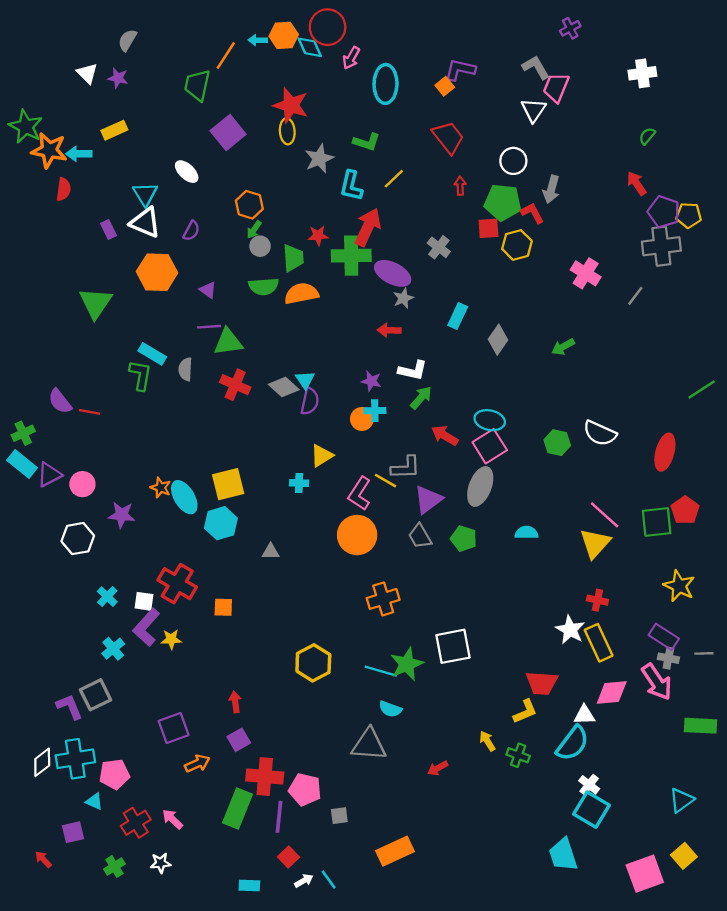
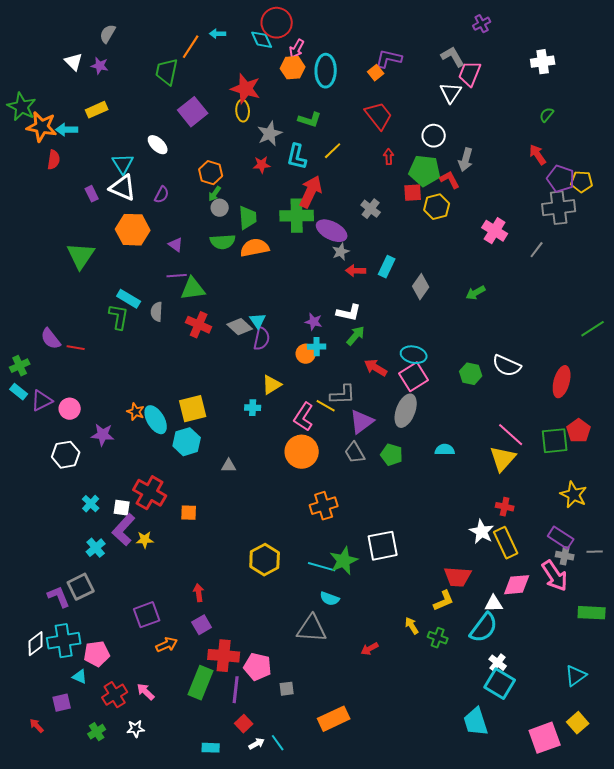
orange hexagon: (284, 35) -> (293, 68), moved
red star: (318, 235) -> (262, 165), moved
red arrow: (389, 330) -> (356, 271), moved
cyan rectangle: (22, 464) -> (19, 392), size x0.7

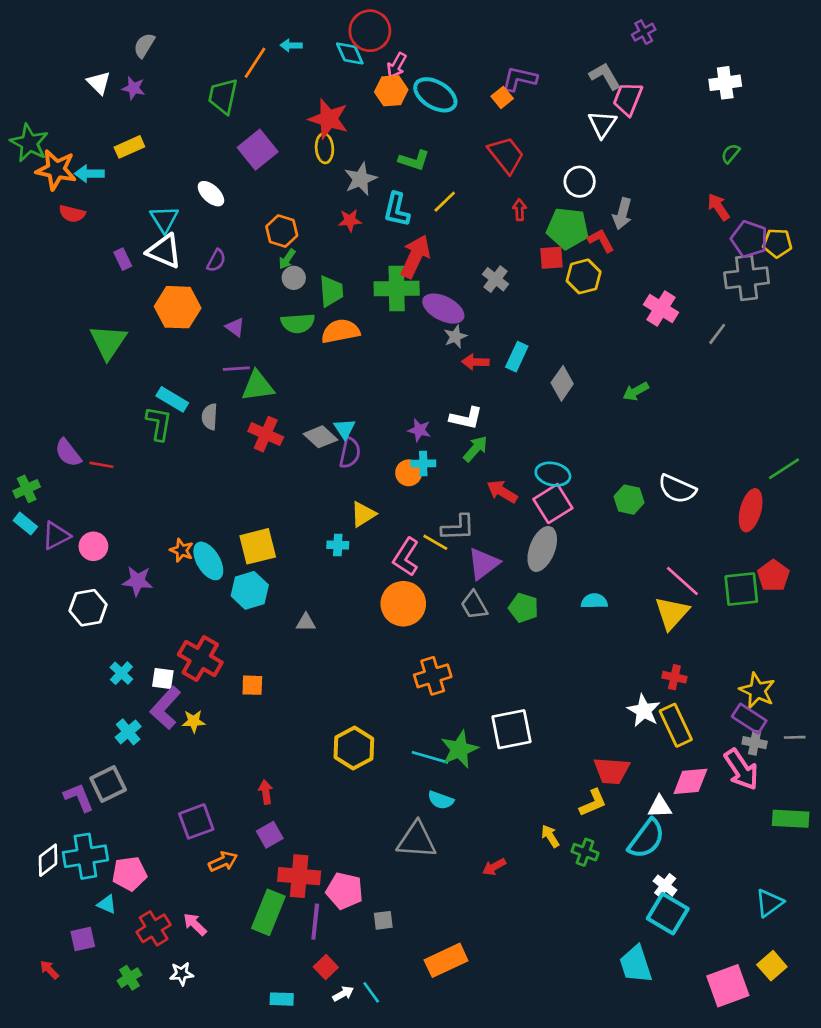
cyan ellipse: (326, 71) -> (435, 95), turned -60
red semicircle: (54, 160) -> (72, 214), turned 96
green line: (593, 329) -> (784, 469), moved
yellow star: (574, 495) -> (757, 691), moved

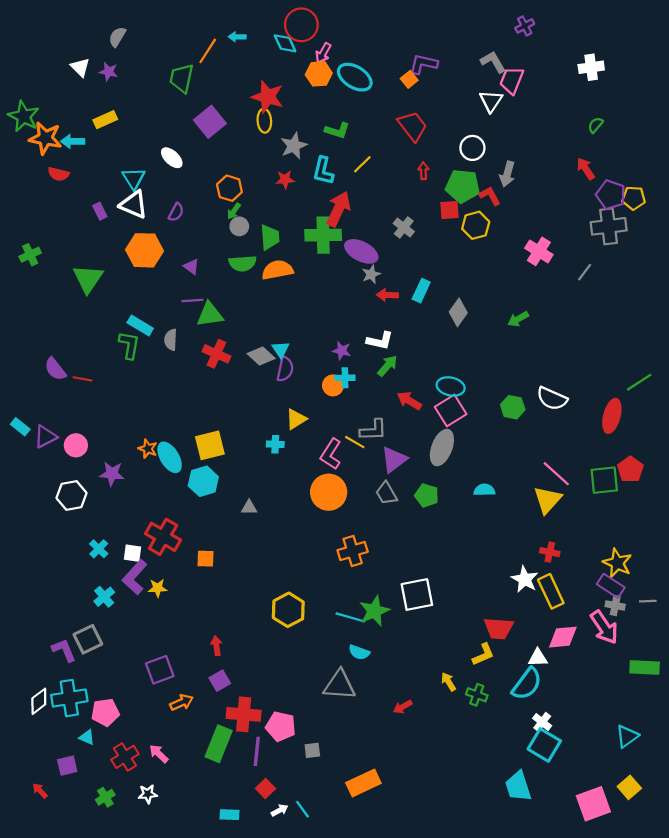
green cross: (27, 489) -> (30, 255), moved

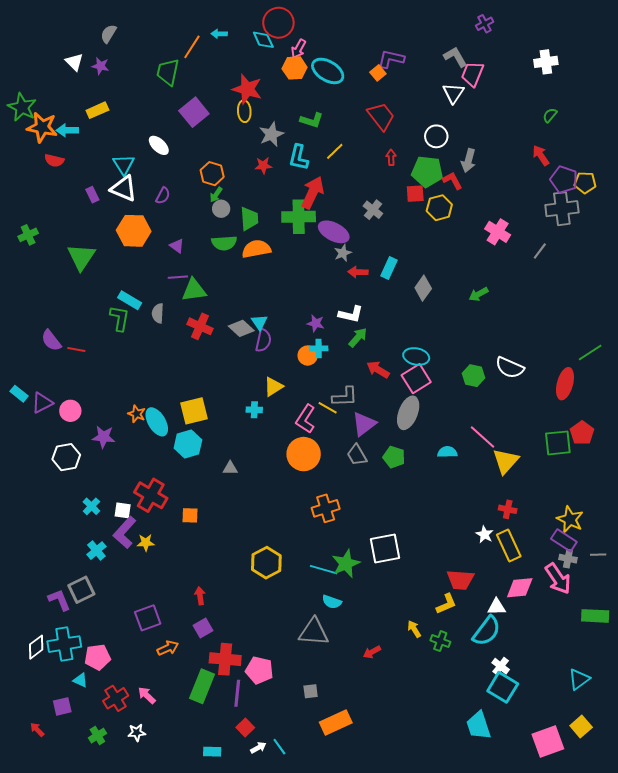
pink line: (556, 474) -> (483, 437), moved
white star: (525, 579) -> (485, 534), size x0.7
gray square: (312, 750) -> (311, 691), moved

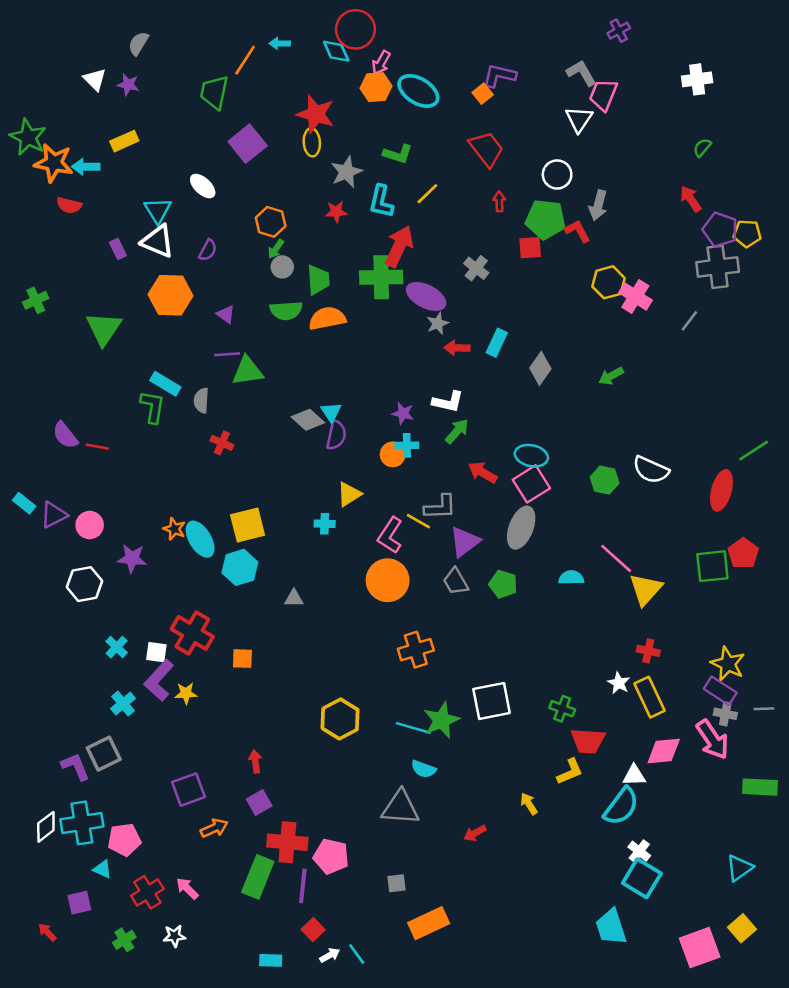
yellow hexagon: (439, 208) -> (608, 282), moved
red cross: (200, 326) -> (222, 443), moved, size x0.7
green cross: (440, 641) -> (562, 709), moved

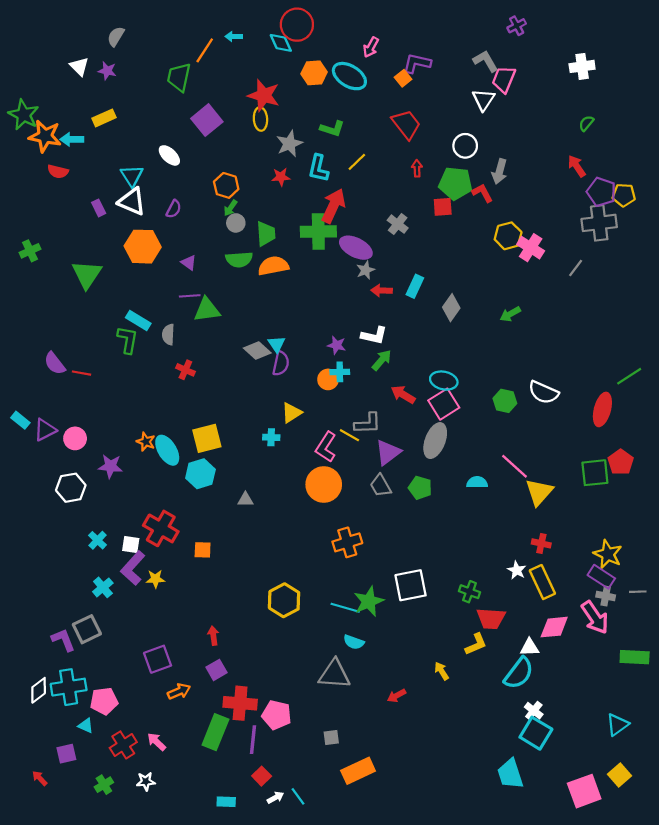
pink arrow: (381, 63) -> (371, 47), moved

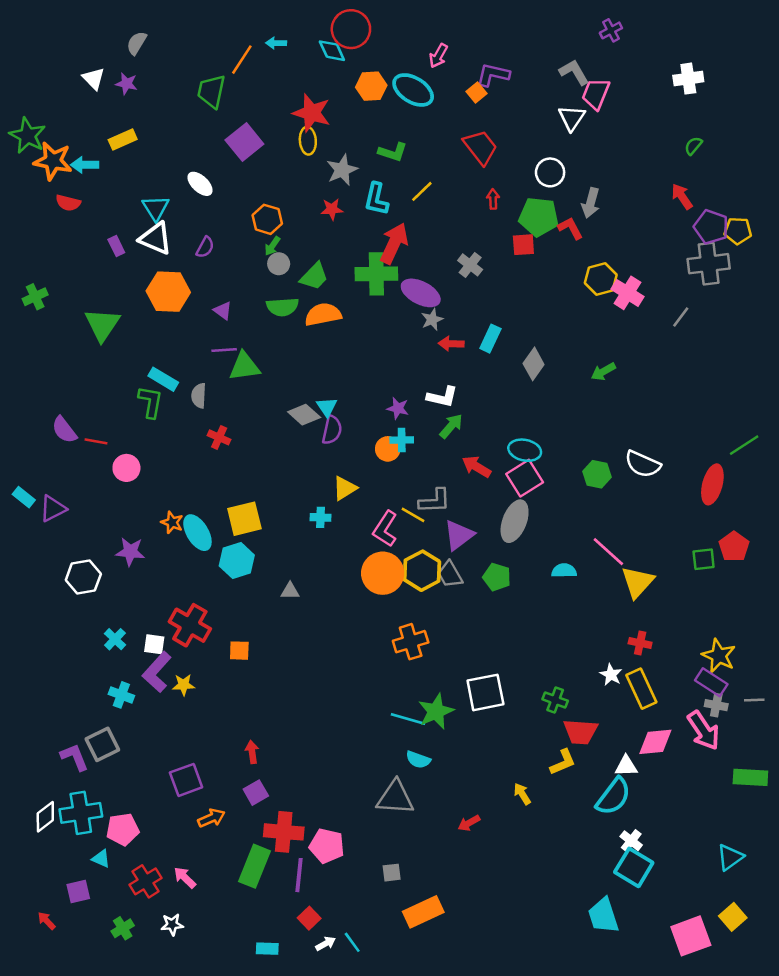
green trapezoid: (266, 234) -> (314, 276), turned 48
pink circle: (75, 438) -> (126, 468), moved
green square: (595, 473) -> (704, 559), size x0.7
cyan cross: (103, 587) -> (121, 695), turned -30
yellow hexagon: (284, 600) -> (422, 571), moved

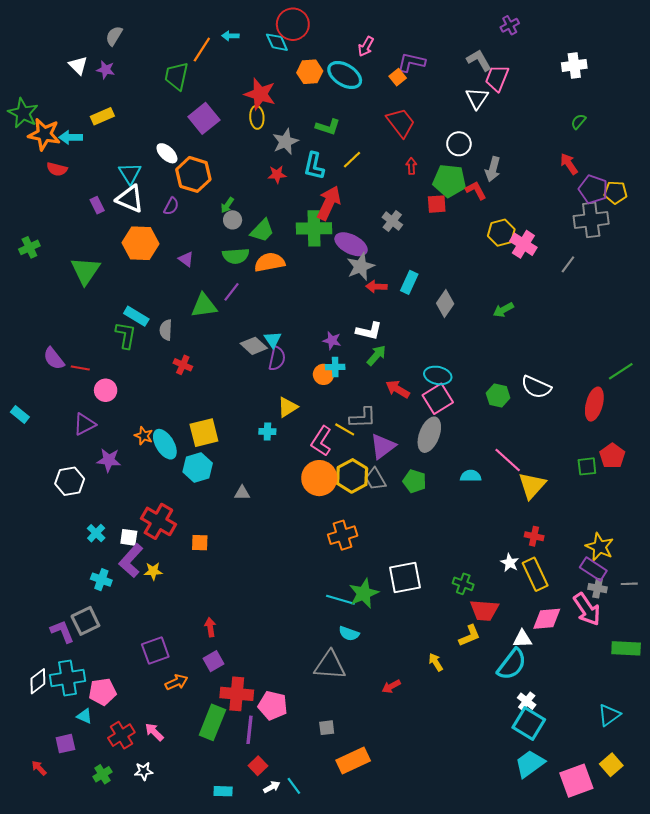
orange hexagon: (267, 219) -> (193, 174), moved, size x1.4
gray star: (432, 320) -> (361, 266), size x1.5
purple line: (224, 350) -> (231, 292), moved, turned -48
purple triangle: (53, 509) -> (84, 424), moved
cyan trapezoid: (603, 916) -> (530, 764), moved, turned 72

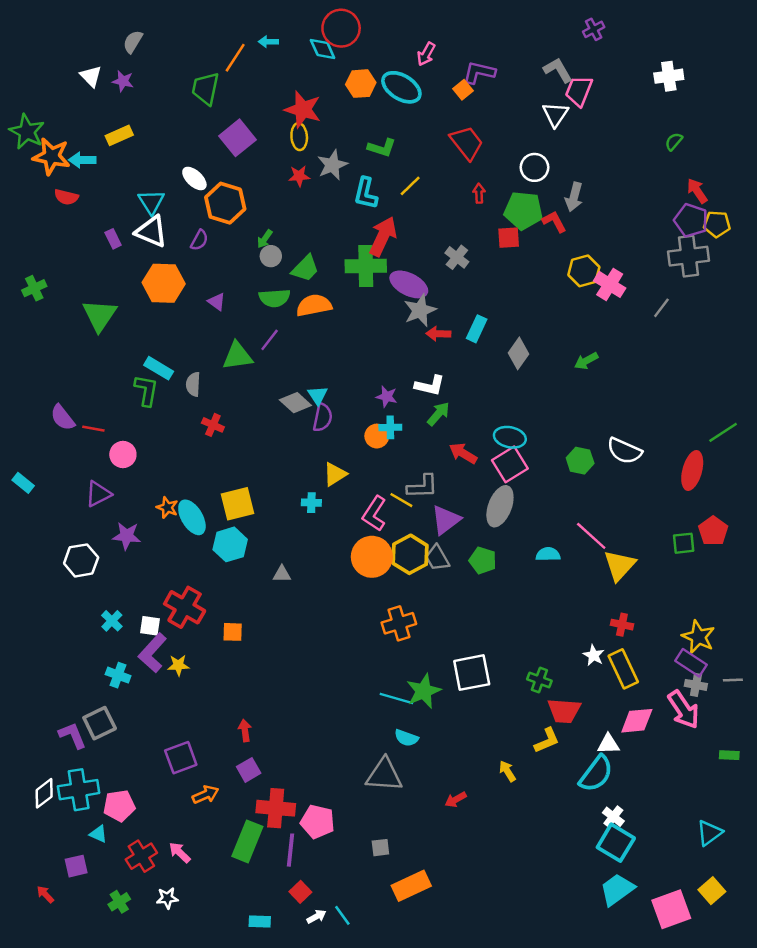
red arrow: (569, 164) -> (697, 191), moved
red star: (277, 174) -> (299, 176), moved
green rectangle: (626, 648) -> (729, 755), size x0.6

